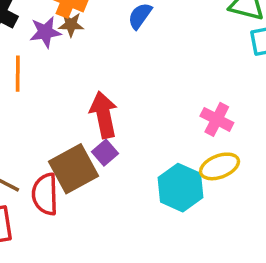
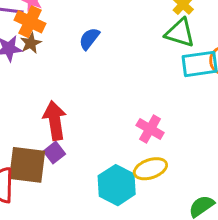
brown star: (71, 25) -> (31, 43), turned -30
brown square: (73, 169) -> (27, 165), turned 33

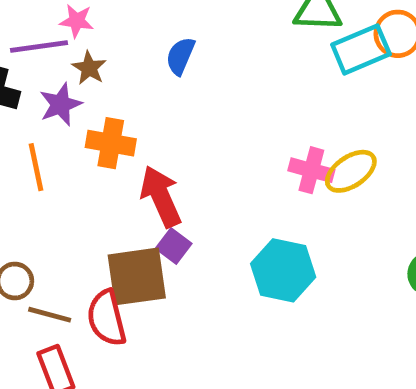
orange cross: (30, 22) -> (111, 143), moved
brown star: (31, 43) -> (89, 68), moved
yellow ellipse: (150, 169) -> (351, 171), moved

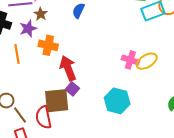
brown line: (50, 315) -> (20, 115), turned 36

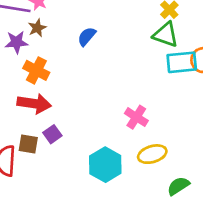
yellow ellipse: (147, 61) -> (152, 154), moved
red arrow: (68, 68) -> (34, 103), moved, turned 105
brown square: (57, 101) -> (28, 144), size x0.6

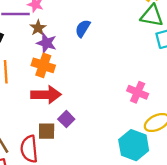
purple star: (16, 42) -> (46, 43), moved, turned 30
cyan hexagon: (105, 165) -> (134, 145), moved

